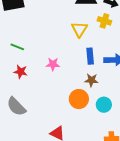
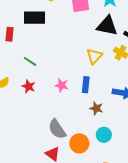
blue rectangle: (90, 56) -> (86, 85), moved
orange circle: (79, 99) -> (79, 143), moved
gray semicircle: (16, 107) -> (57, 129), moved

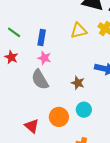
yellow triangle: (94, 56) -> (79, 31), turned 30
blue rectangle: (86, 85) -> (42, 37), moved
gray semicircle: (57, 129) -> (40, 80), moved

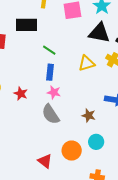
green line: (14, 32) -> (49, 50), moved

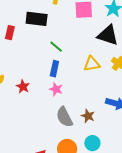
gray semicircle: (51, 114) -> (64, 117), moved

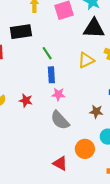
green line: (56, 47) -> (47, 53), turned 32
gray semicircle: (64, 117) -> (60, 120), moved

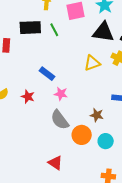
green line: (47, 53) -> (54, 30), moved
blue rectangle: (51, 75) -> (47, 74), moved, turned -56
orange circle: (85, 149) -> (82, 135), moved

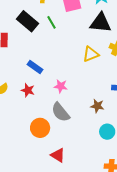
black rectangle: (30, 28) -> (27, 21), turned 45
blue rectangle: (47, 74) -> (35, 67), moved
orange circle: (82, 135) -> (40, 128), moved

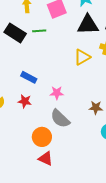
green line: (52, 22) -> (39, 31), turned -56
red triangle: (58, 155) -> (46, 159), moved

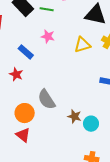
pink star: (57, 93) -> (48, 36), moved
brown star: (96, 108) -> (74, 116), moved

